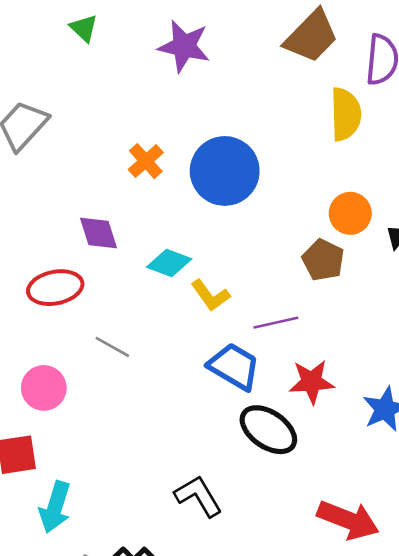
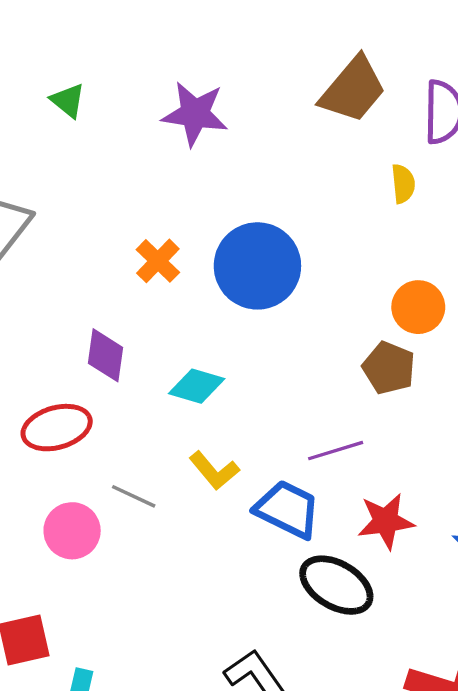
yellow semicircle: (346, 114) -> (403, 184), size x0.6
purple diamond: (98, 233) -> (105, 355), turned 30
yellow L-shape: (210, 295) -> (214, 471), moved
pink circle: (44, 388) -> (72, 531), moved

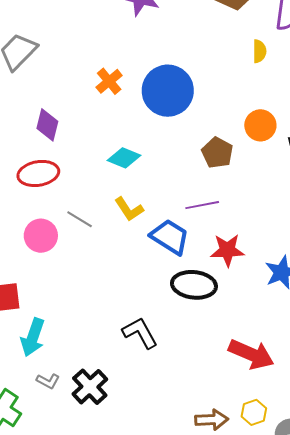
purple diamond: (105, 355) -> (47, 125), moved
brown pentagon: (389, 368) -> (217, 153), moved
black ellipse: (336, 585) -> (194, 285), turned -30

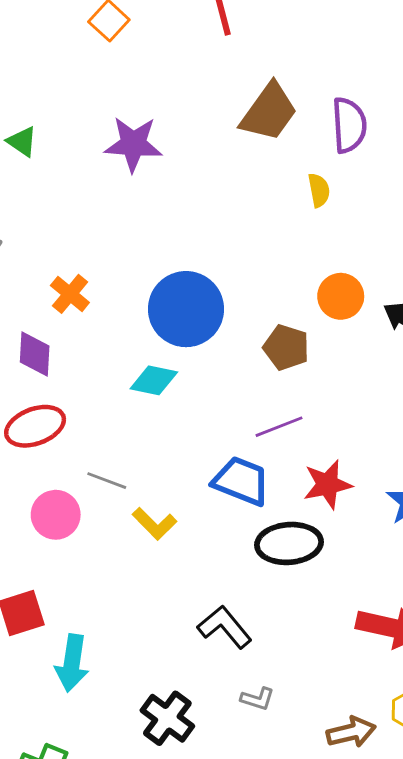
orange cross: (109, 81) -> (70, 294), moved
blue circle: (168, 91) -> (186, 309), moved
yellow L-shape: (129, 209) -> (155, 524), moved
gray L-shape: (48, 381) -> (258, 699), moved

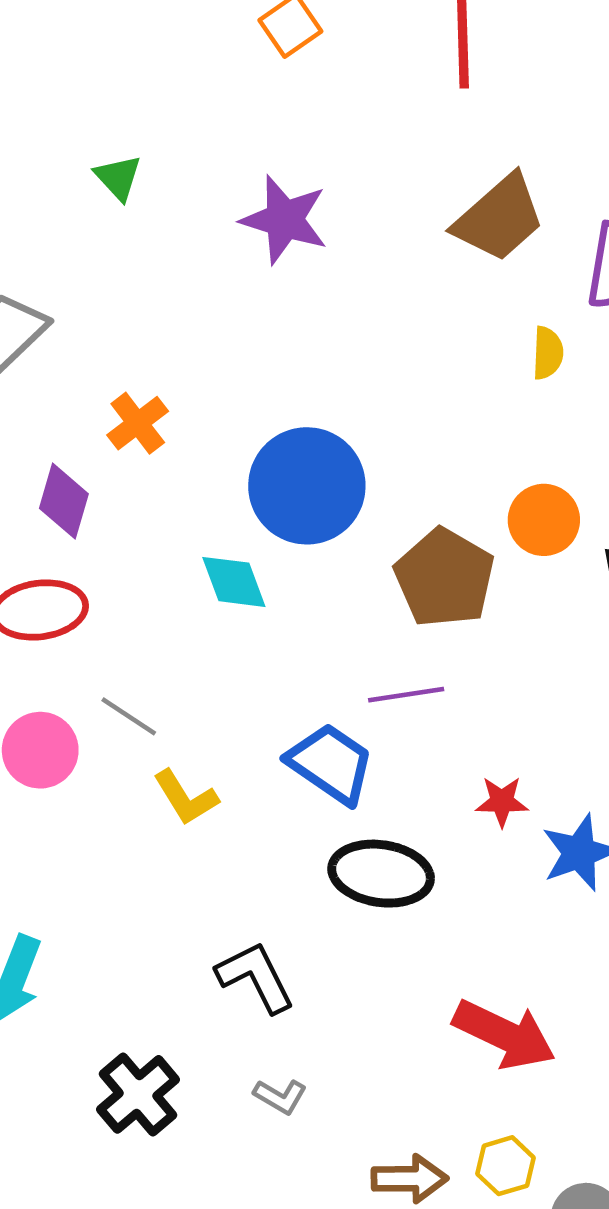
brown pentagon: (286, 347) -> (444, 578), size x1.4
cyan diamond: (154, 380) -> (234, 582), turned 45
red star: (327, 484) -> (502, 802), moved, size x0.7

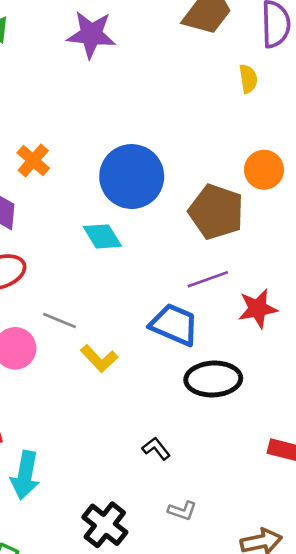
red star: (502, 802) -> (258, 309), moved, size x1.4
black L-shape: (256, 977) -> (156, 448), size x0.6

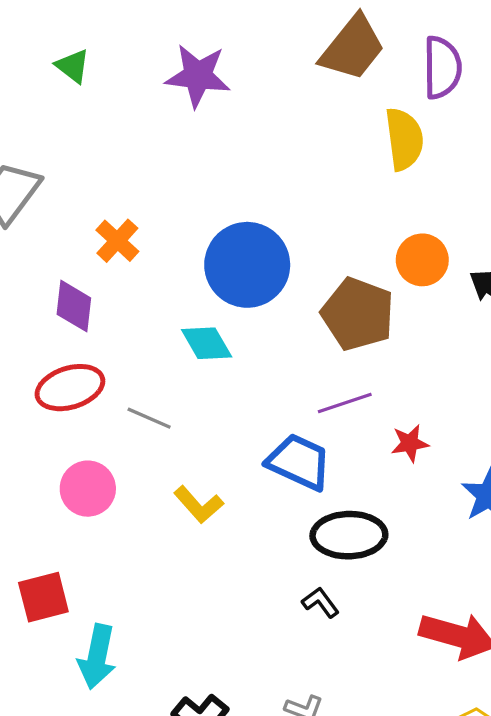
yellow semicircle: (248, 79) -> (404, 139), size x1.6
red star: (258, 309) -> (410, 443), size x0.7
gray line: (60, 321) -> (149, 418), moved
black L-shape: (156, 448) -> (320, 602), moved

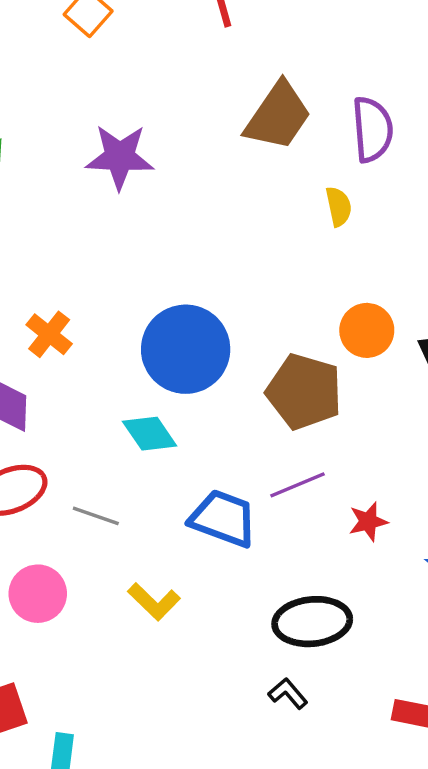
yellow semicircle: (404, 139) -> (339, 206), size x0.6
blue trapezoid: (299, 462) -> (223, 518), moved

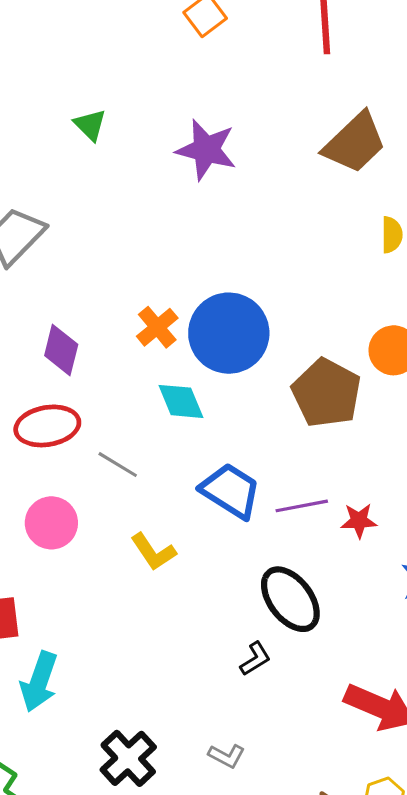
orange cross: (49, 334) -> (157, 327), moved
purple line: (298, 485) -> (302, 506), moved
black ellipse: (312, 622) -> (290, 599), turned 46
black L-shape: (288, 694) -> (255, 659), turned 87

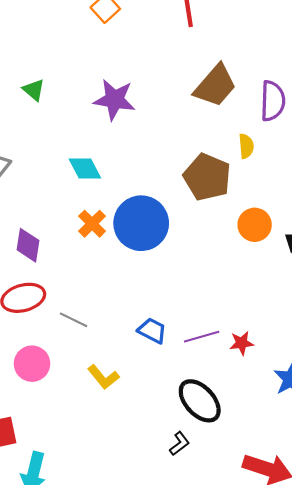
brown pentagon: (326, 393) -> (207, 177), moved
cyan diamond: (181, 401) -> (85, 168), moved
blue trapezoid: (231, 491) -> (152, 331), size x0.7

